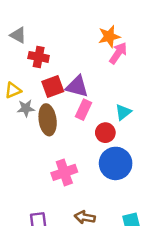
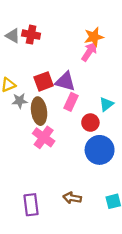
pink arrow: (118, 53) -> (89, 52), moved
red cross: (39, 57) -> (31, 35), moved
pink cross: (64, 172) -> (44, 137), moved, turned -35

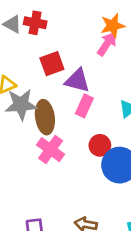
red square: (44, 81) -> (52, 64), moved
gray star: (20, 101) -> (21, 104), size x1.6
red circle: (90, 123) -> (100, 145), moved

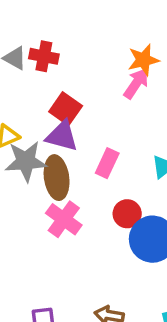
red square: (52, 64) -> (66, 109), turned -35
purple triangle: (77, 81) -> (62, 136), moved

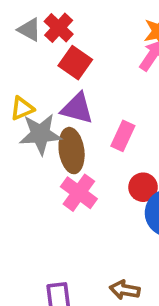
red cross: (44, 56) -> (59, 28), turned 32
red square: (66, 109) -> (75, 63), moved

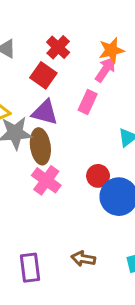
red cross: (59, 28) -> (58, 47), moved
pink rectangle: (123, 136) -> (88, 102), moved

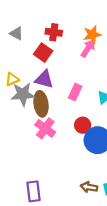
red cross: (58, 47) -> (54, 32), turned -35
pink rectangle: (88, 102) -> (75, 92), moved
brown arrow: (83, 259) -> (89, 187), moved

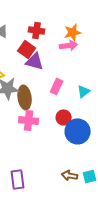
pink arrow: (88, 48) -> (69, 45), turned 48
purple triangle: (44, 79) -> (35, 61), moved
pink cross: (45, 128) -> (29, 120), turned -30

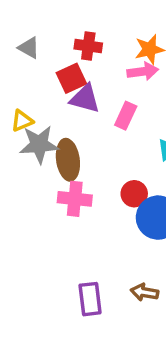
red square: (27, 49) -> (71, 78), turned 30
pink rectangle: (57, 86) -> (126, 116), moved
purple rectangle: (18, 179) -> (90, 299), moved

